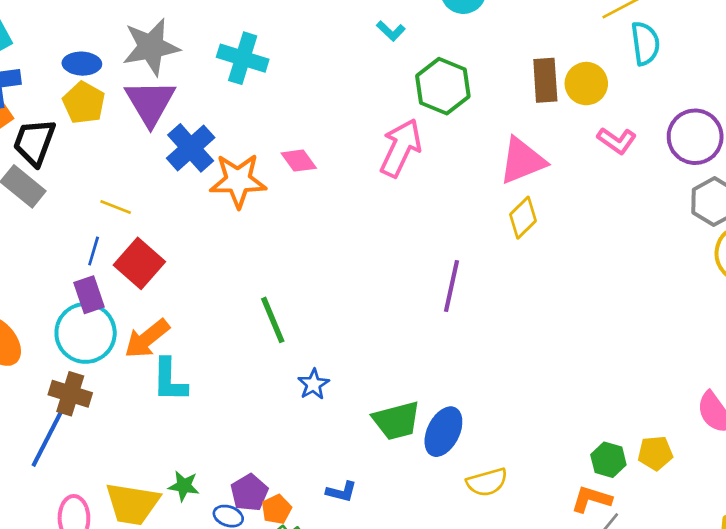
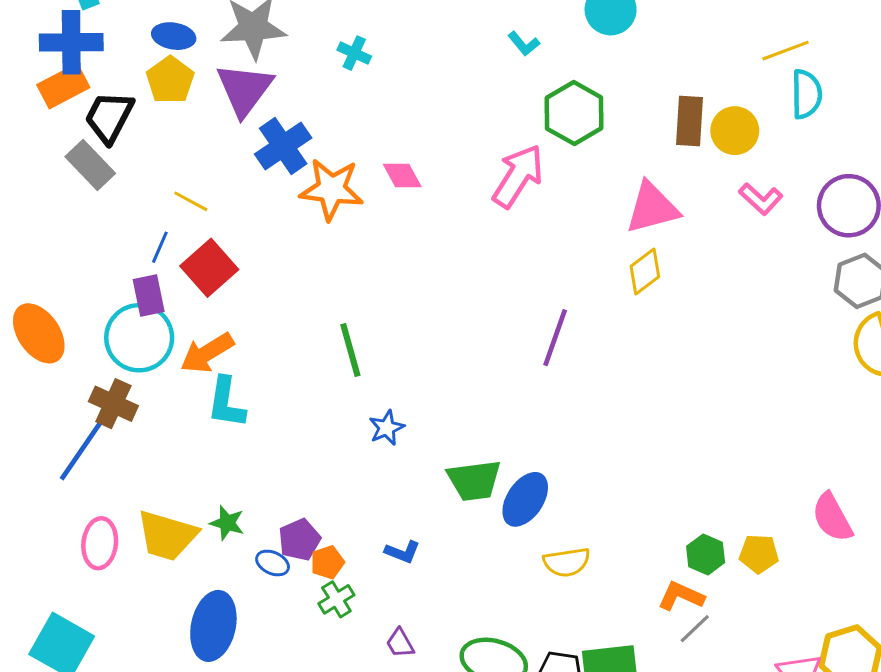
cyan cross: (243, 58) -> (354, 53), size x0.6

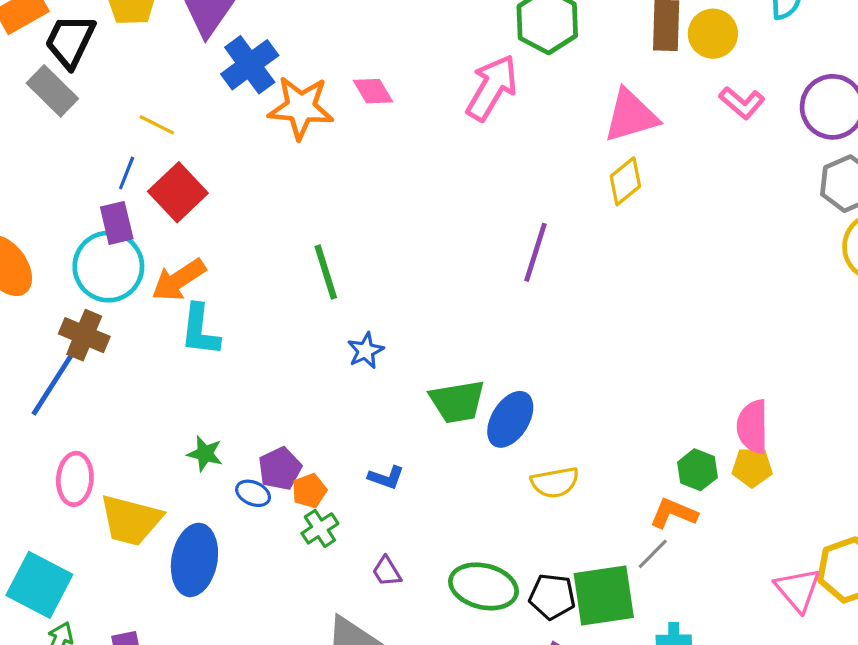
pink semicircle: (832, 517) -> (753, 427), moved, turned 30
yellow trapezoid: (167, 536) -> (131, 520), moved
gray line: (695, 629) -> (653, 554), moved

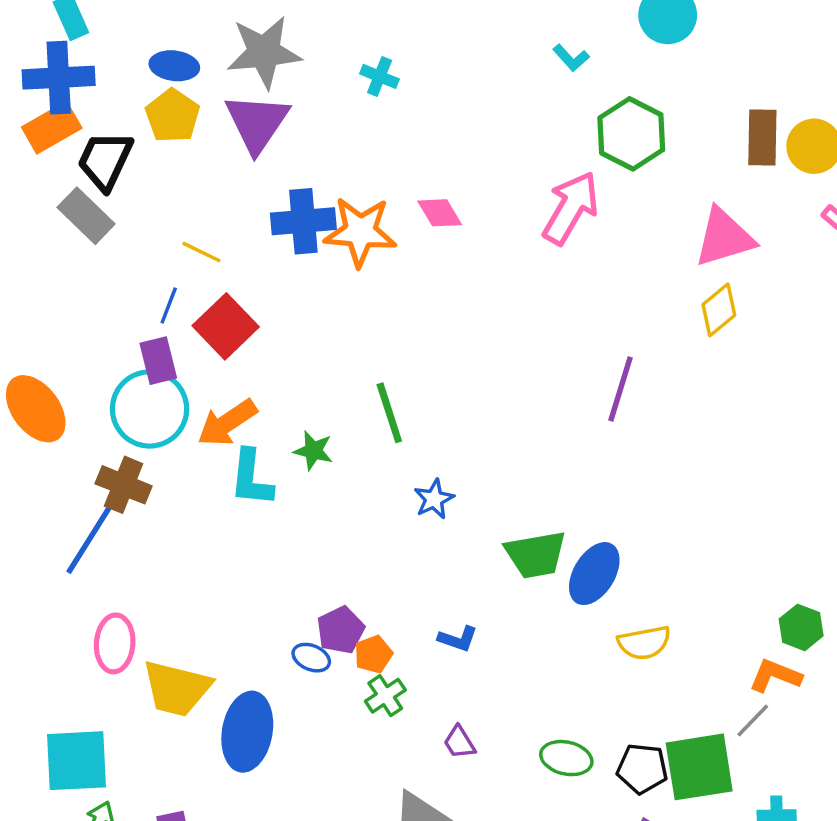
blue cross: (250, 65) -> (303, 221), moved, turned 32
green star: (205, 454) -> (313, 451), moved
cyan square: (39, 585) -> (76, 761), turned -30
green ellipse: (484, 586) -> (566, 758), size x0.7

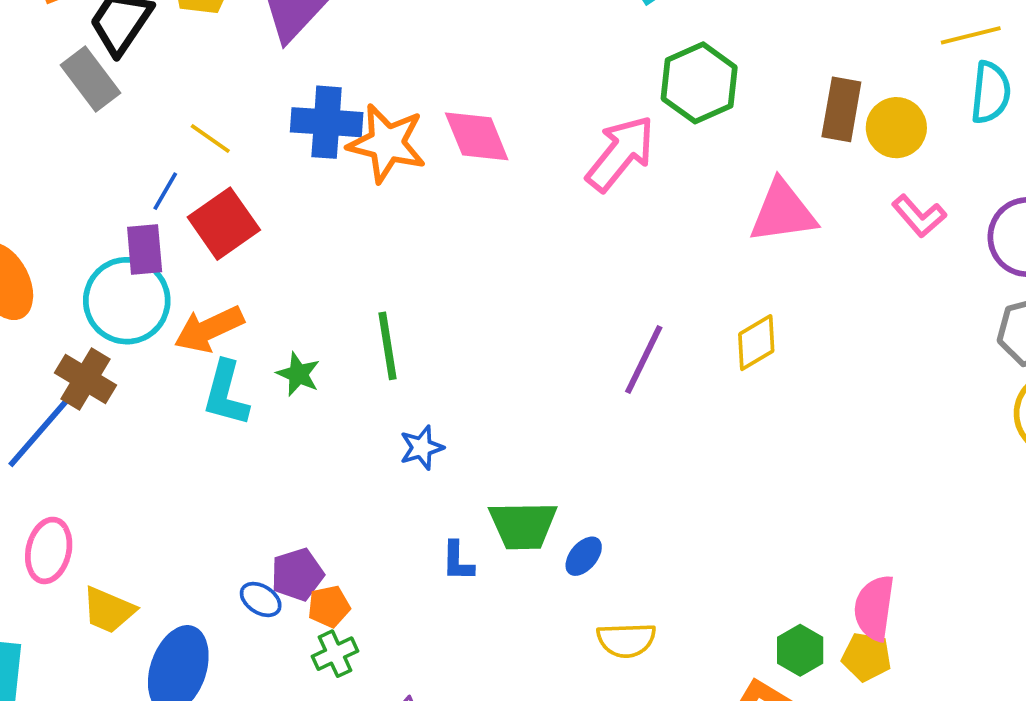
pink diamond: (440, 213) -> (477, 136), size x1.4
yellow diamond: (719, 310) -> (756, 343), moved
blue ellipse: (594, 574) -> (584, 556), size x0.6
blue L-shape: (458, 639) -> (458, 561), moved, turned 63
yellow trapezoid: (177, 688) -> (109, 610), size x0.7

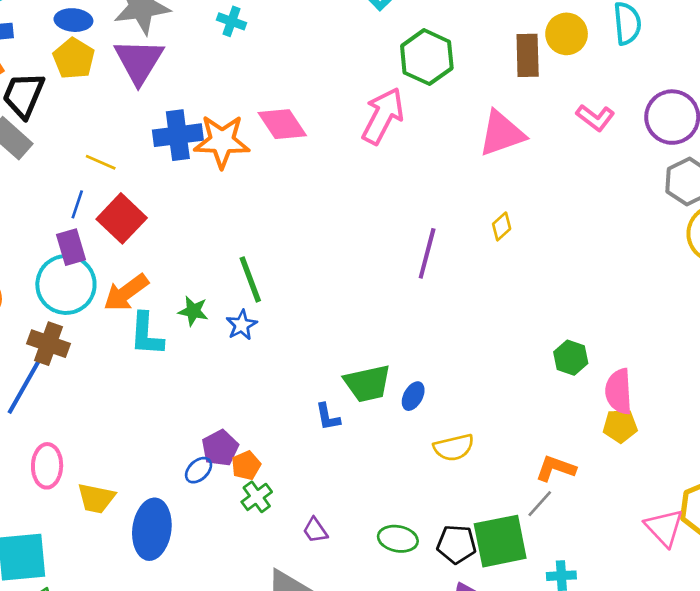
yellow circle: (896, 128) -> (567, 34), moved
yellow diamond: (756, 343) -> (502, 226), size x0.7
blue star: (422, 448) -> (242, 325), moved
blue ellipse: (261, 599) -> (199, 470), turned -64
green hexagon: (800, 650) -> (571, 358), moved

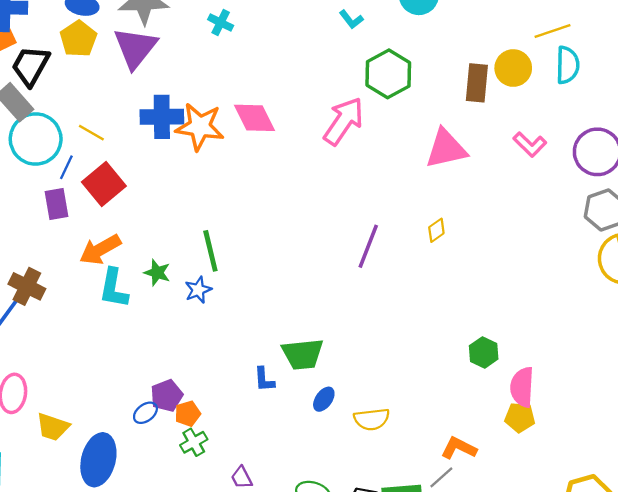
cyan circle: (66, 285) -> (36, 139), moved
blue ellipse: (413, 396) -> (324, 399), moved

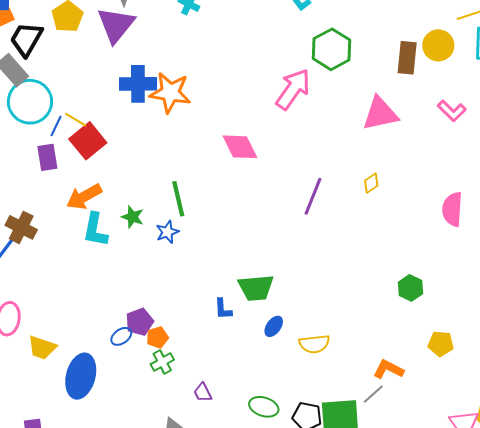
pink diamond: (255, 118) -> (240, 147), moved
yellow line: (91, 133) -> (76, 120), moved
pink semicircle: (522, 387) -> (452, 209), moved

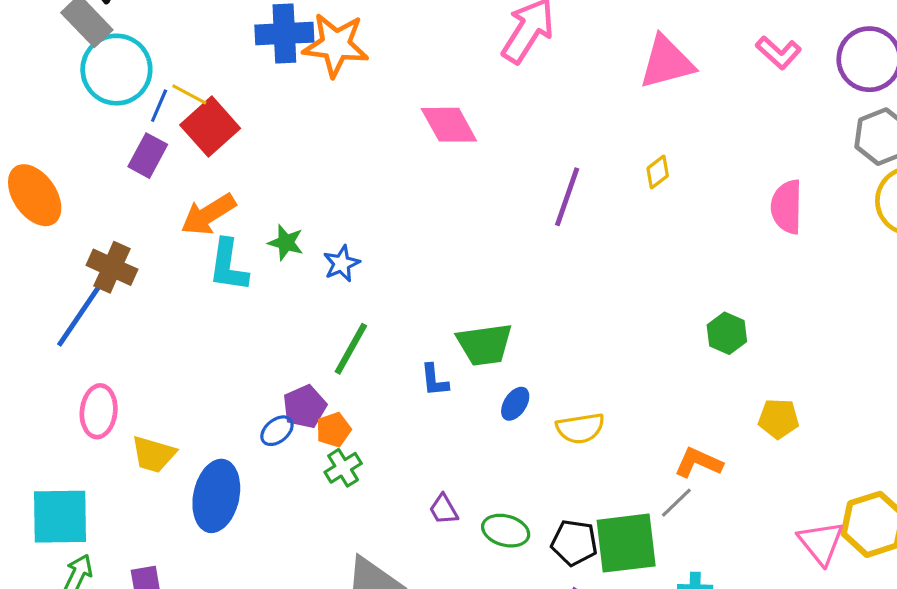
purple rectangle: (47, 157) -> (148, 156), turned 40
green line: (178, 199) -> (351, 349), moved, turned 45
purple trapezoid: (203, 393) -> (444, 509), moved

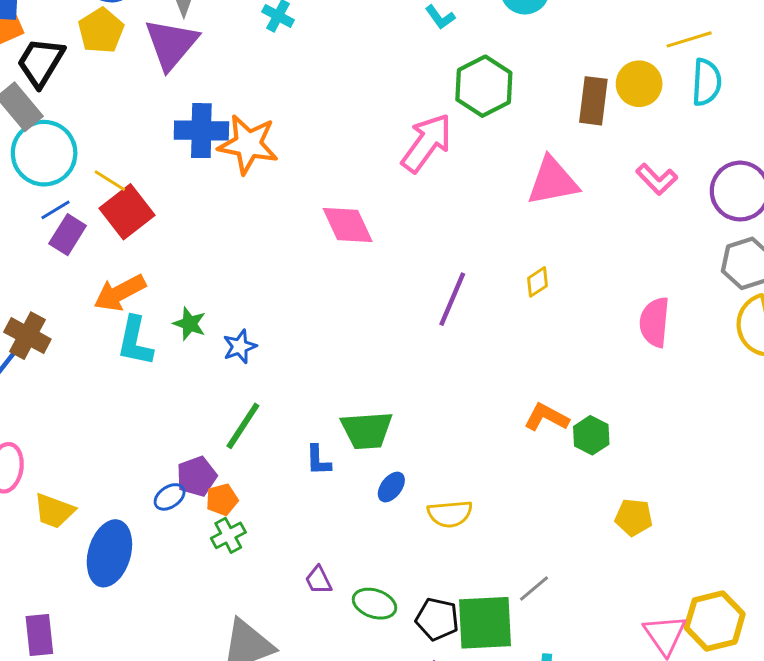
blue line: (159, 106) -> (56, 210), moved, turned 32
orange L-shape: (698, 463) -> (546, 417), moved

